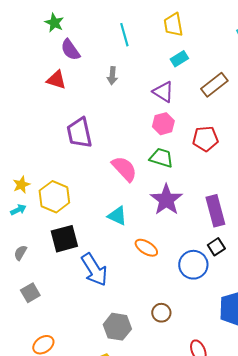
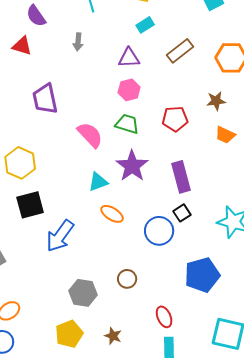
purple triangle: (163, 92) -> (129, 58), turned -35
red pentagon: (205, 139) -> (175, 119), moved
cyan triangle: (117, 216) -> (98, 182), moved, turned -45
blue arrow: (94, 270) -> (60, 236), turned 68

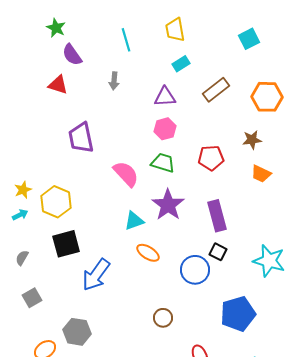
black square: (182, 213) -> (218, 252), turned -30
gray hexagon: (83, 293) -> (77, 332), moved

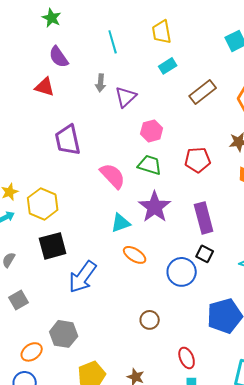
green star: (56, 28) -> (52, 18), moved
purple triangle: (165, 97) -> (126, 97), moved, turned -40

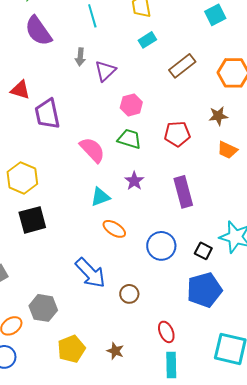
purple semicircle: (59, 57) -> (38, 31), size x1.4
red triangle: (45, 87) -> (20, 90), moved
purple star: (155, 207) -> (134, 181), size x0.6
black square: (205, 254) -> (203, 251), moved
blue arrow: (83, 277) -> (90, 273), moved, turned -80

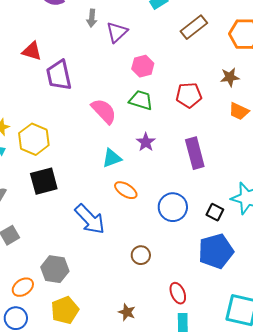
blue arrow: (90, 273) -> (90, 219), moved
yellow pentagon: (71, 349) -> (65, 310), moved

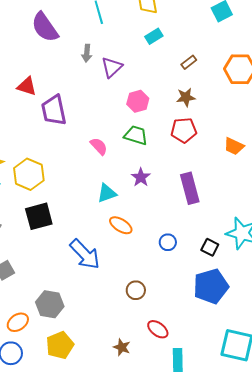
brown rectangle: (194, 27) -> (189, 62), size x0.6
brown star: (230, 77) -> (186, 97), moved
pink semicircle: (104, 111) -> (99, 146), size x0.7
blue circle: (173, 207) -> (168, 242), size x0.6
red ellipse: (178, 293) -> (158, 329), moved, turned -30

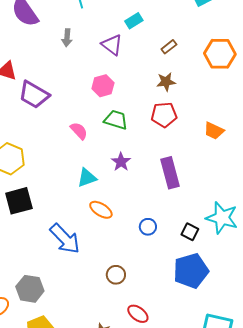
purple triangle: (112, 67) -> (112, 45), moved, turned -40
pink hexagon: (138, 101) -> (103, 86), moved
purple trapezoid: (54, 110) -> (34, 95), turned -48

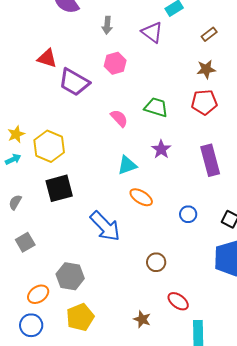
pink hexagon: (103, 86) -> (115, 63), moved

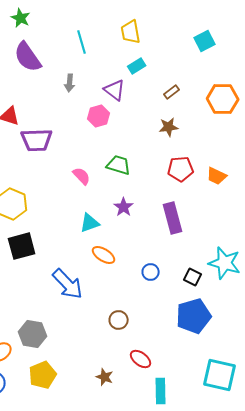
pink hexagon: (115, 63) -> (99, 116), moved
purple trapezoid: (74, 82) -> (37, 140), turned -32
red pentagon: (204, 102) -> (181, 169), moved

